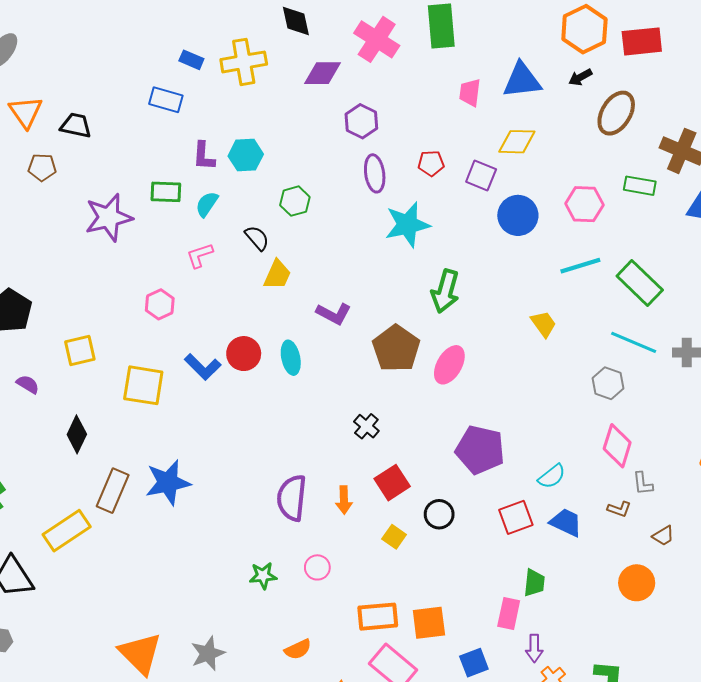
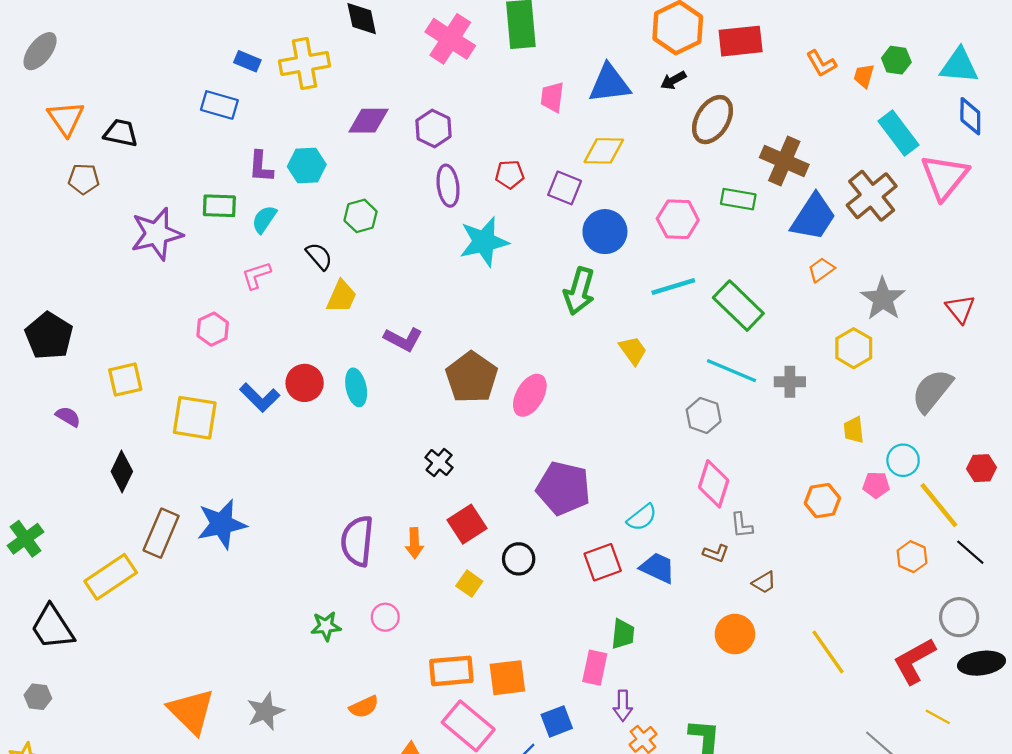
purple diamond: (322, 73) -> (368, 121), moved
green arrow: (445, 291) -> (579, 291), moved

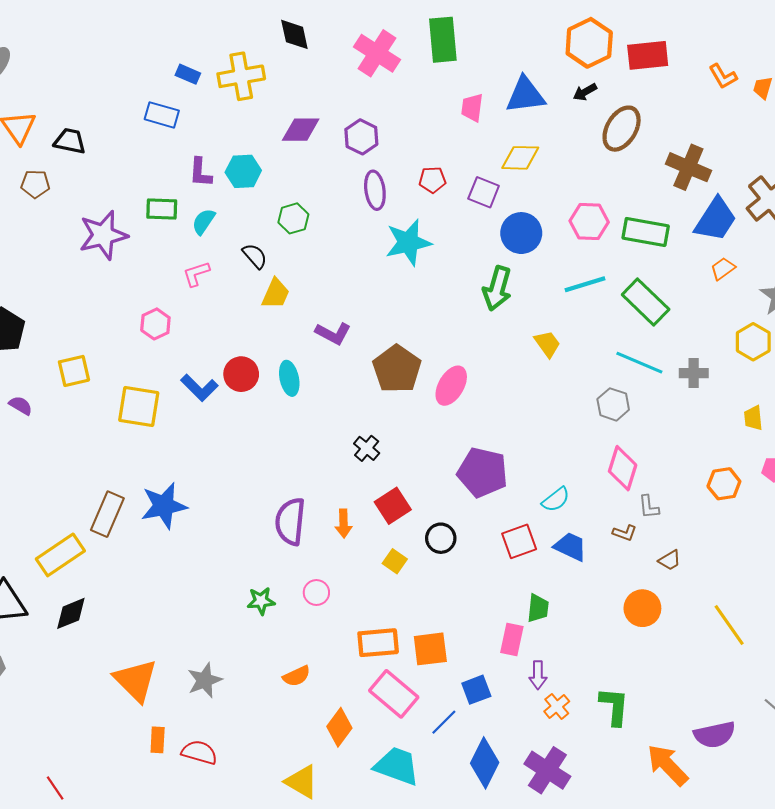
green rectangle: (738, 199) -> (646, 232), moved, size x1.4
black diamond: (122, 471) -> (71, 613), moved, turned 42

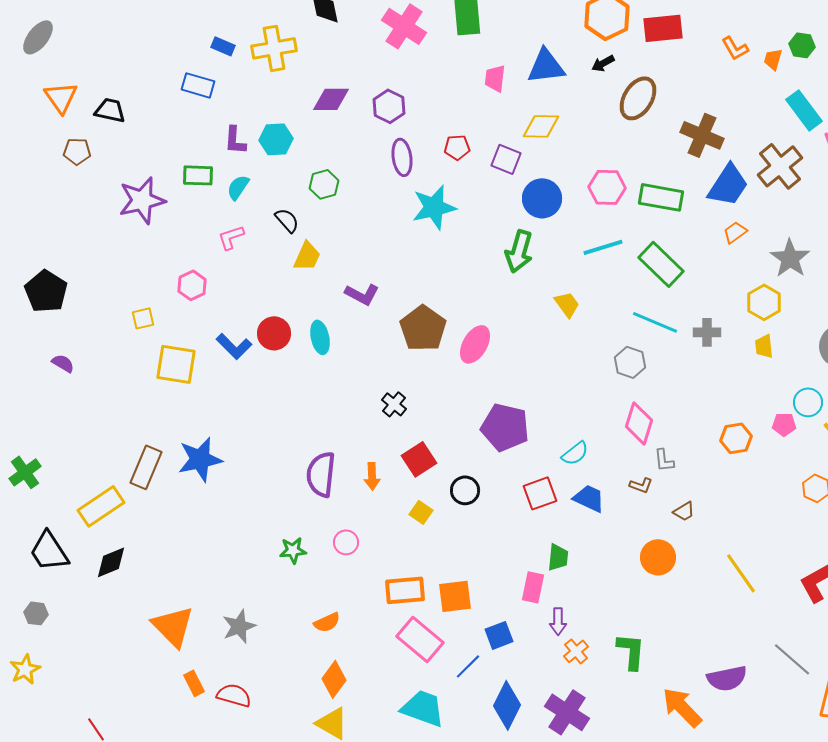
yellow square: (74, 371) -> (143, 318), moved, size x0.7
yellow trapezoid: (753, 418) -> (764, 346), moved
orange diamond: (339, 727) -> (334, 679), moved
orange rectangle: (158, 740) -> (194, 683), turned -30

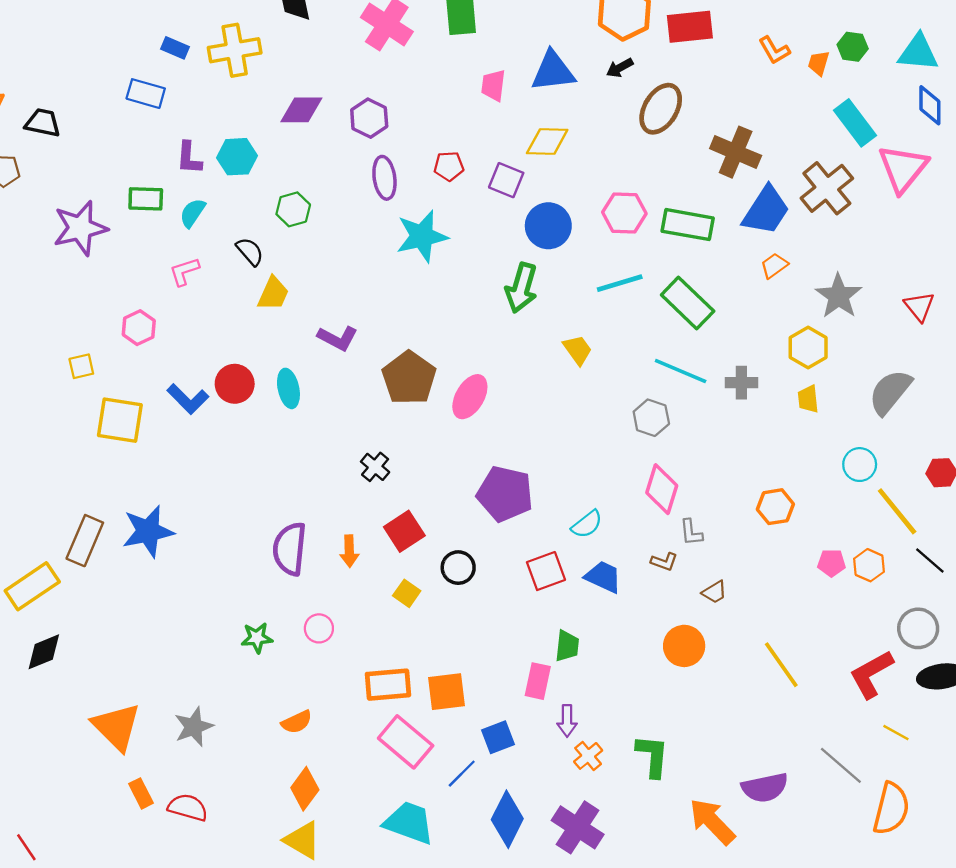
pink pentagon: (784, 424) -> (832, 563), moved

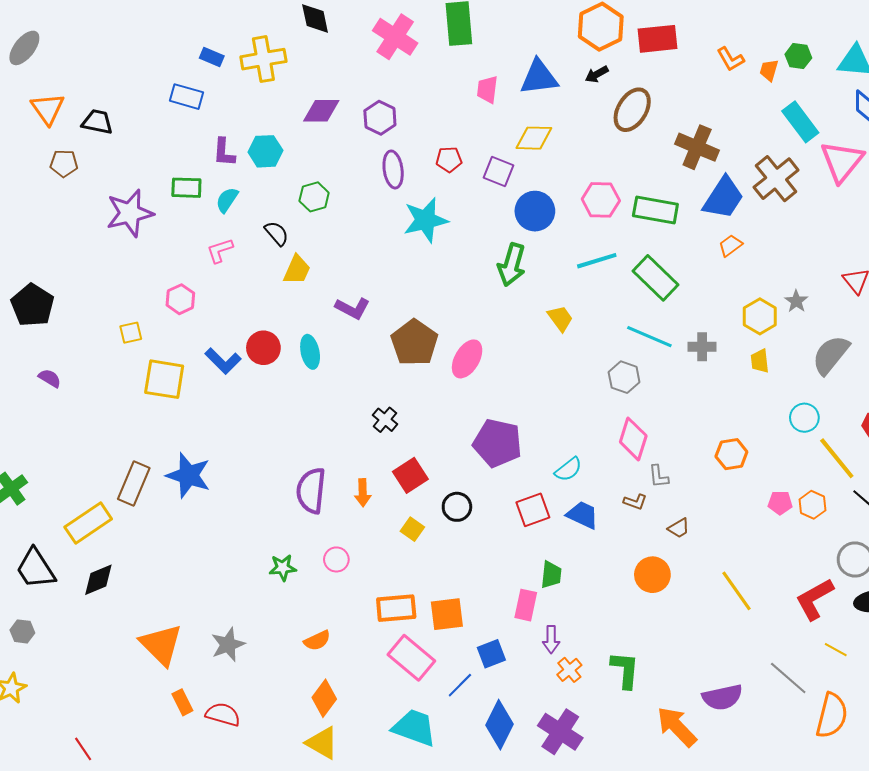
gray star: (839, 296) -> (796, 301), moved, size x0.6
blue star: (148, 531) -> (188, 475), turned 30

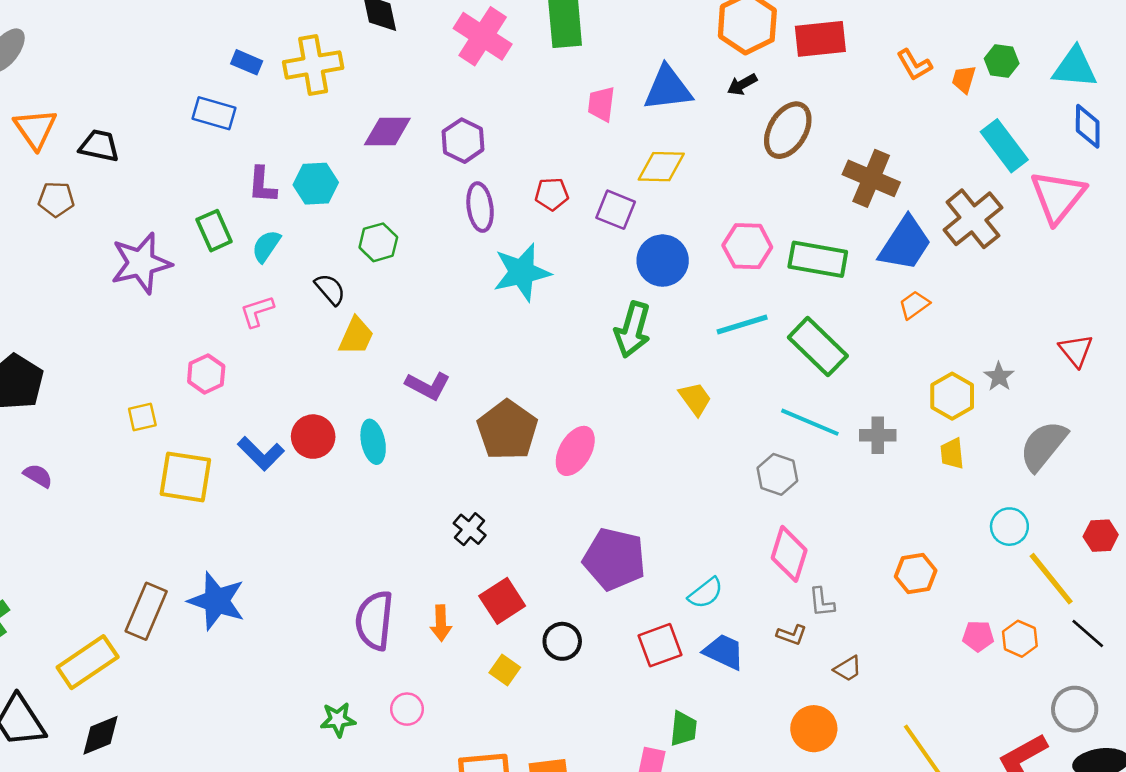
green rectangle: (186, 188) -> (214, 231), turned 64

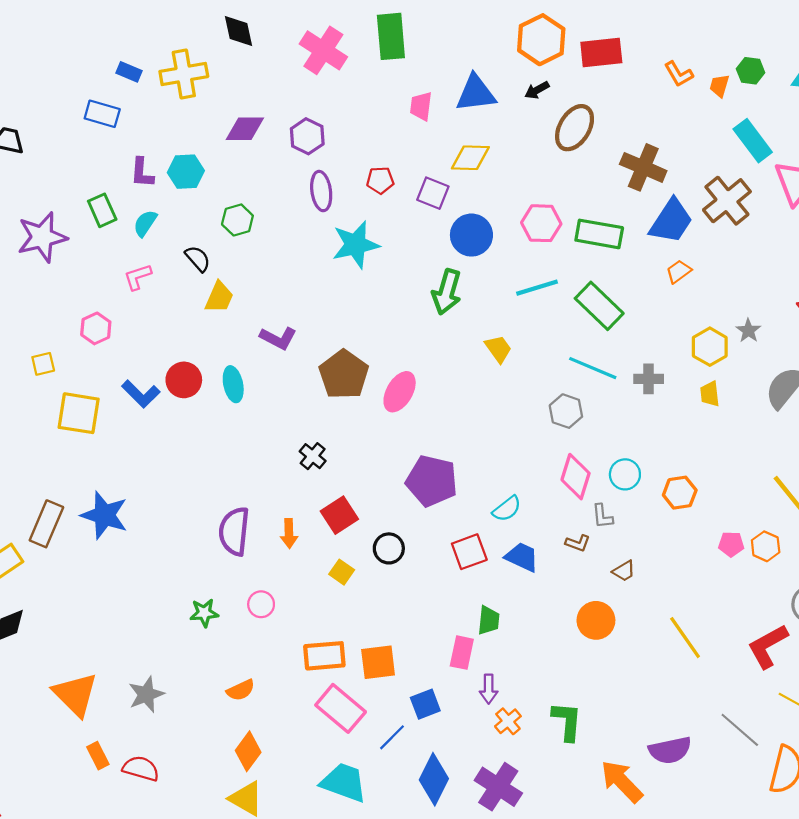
cyan circle: (1009, 527) -> (625, 474), moved

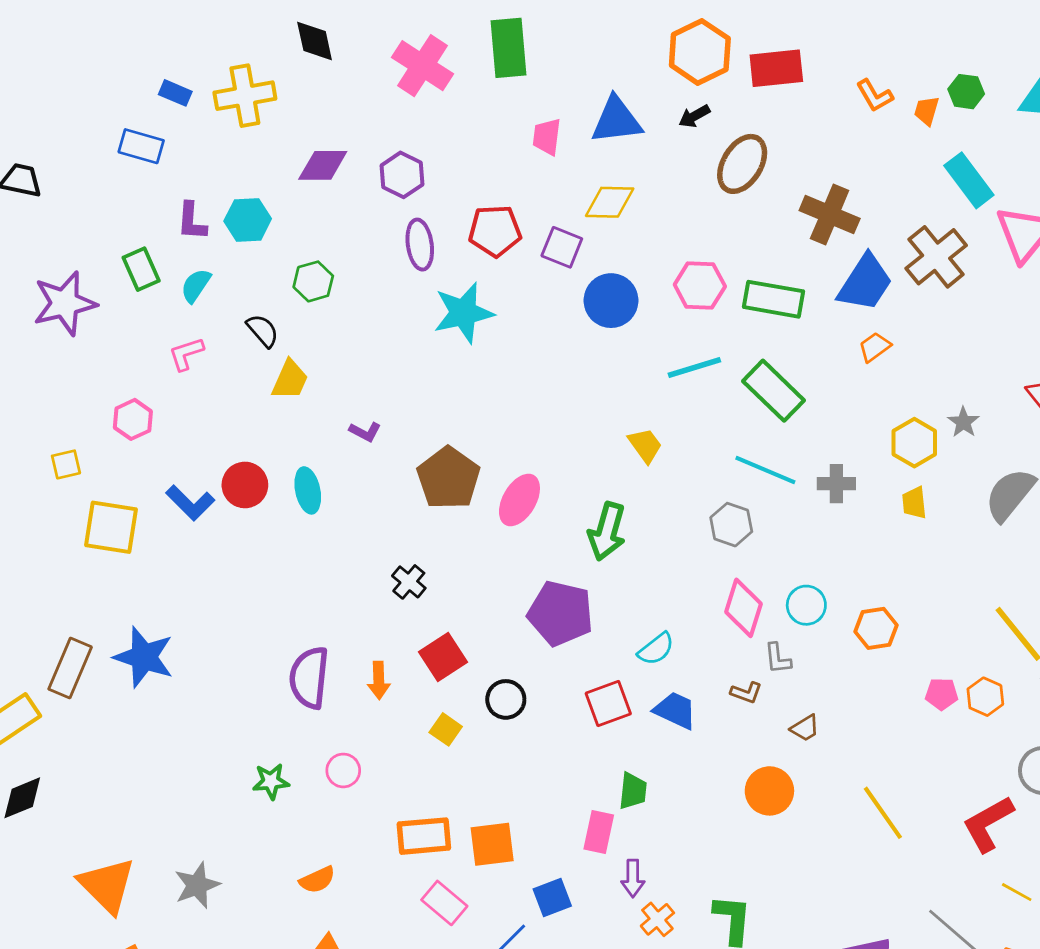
red pentagon: (380, 180) -> (495, 231), size x1.5
green arrow: (447, 292) -> (607, 531), moved
purple L-shape: (278, 338) -> (365, 432), size x0.7
pink rectangle: (341, 708) -> (444, 903), size x0.7

